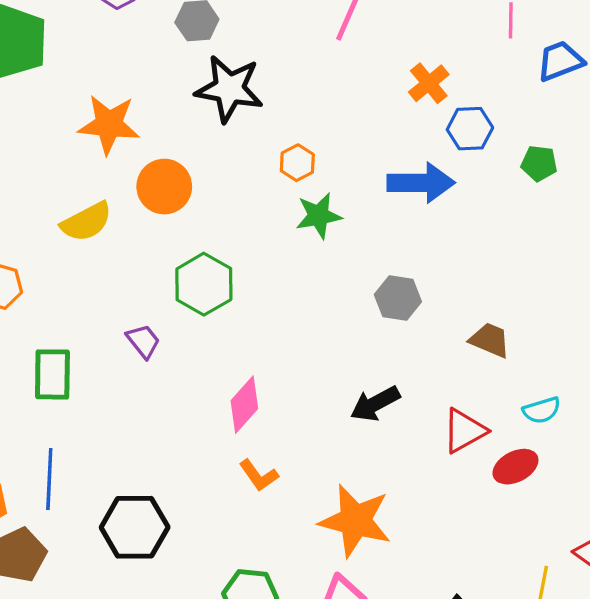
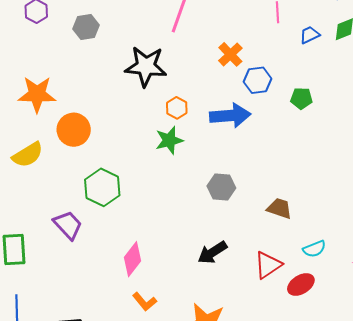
blue trapezoid: (560, 61) -> (310, 35), size x0.7
black star: (229, 89) -> (146, 66), moved
orange hexagon: (297, 163) -> (177, 108), moved
purple trapezoid: (143, 341) -> (68, 225), size x1.4

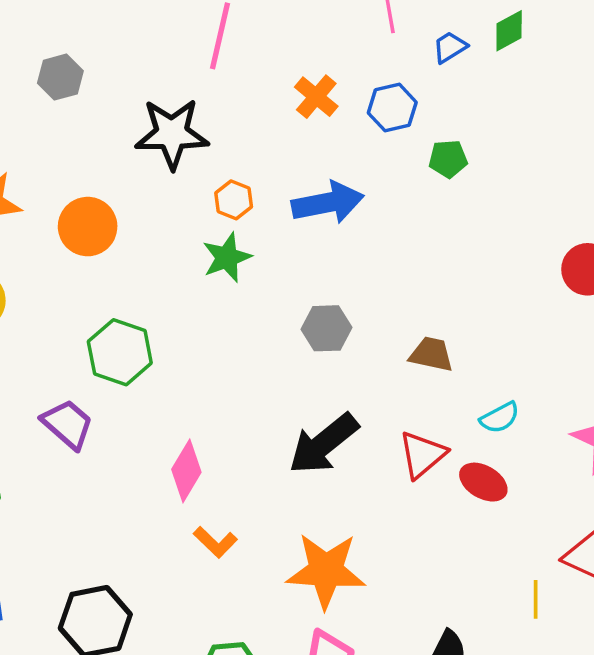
blue hexagon: (258, 80) -> (392, 108), moved
orange circle: (74, 130) -> (88, 227), moved
black arrow: (212, 252) -> (324, 444), size x1.4
red ellipse: (301, 285) -> (483, 482), turned 68

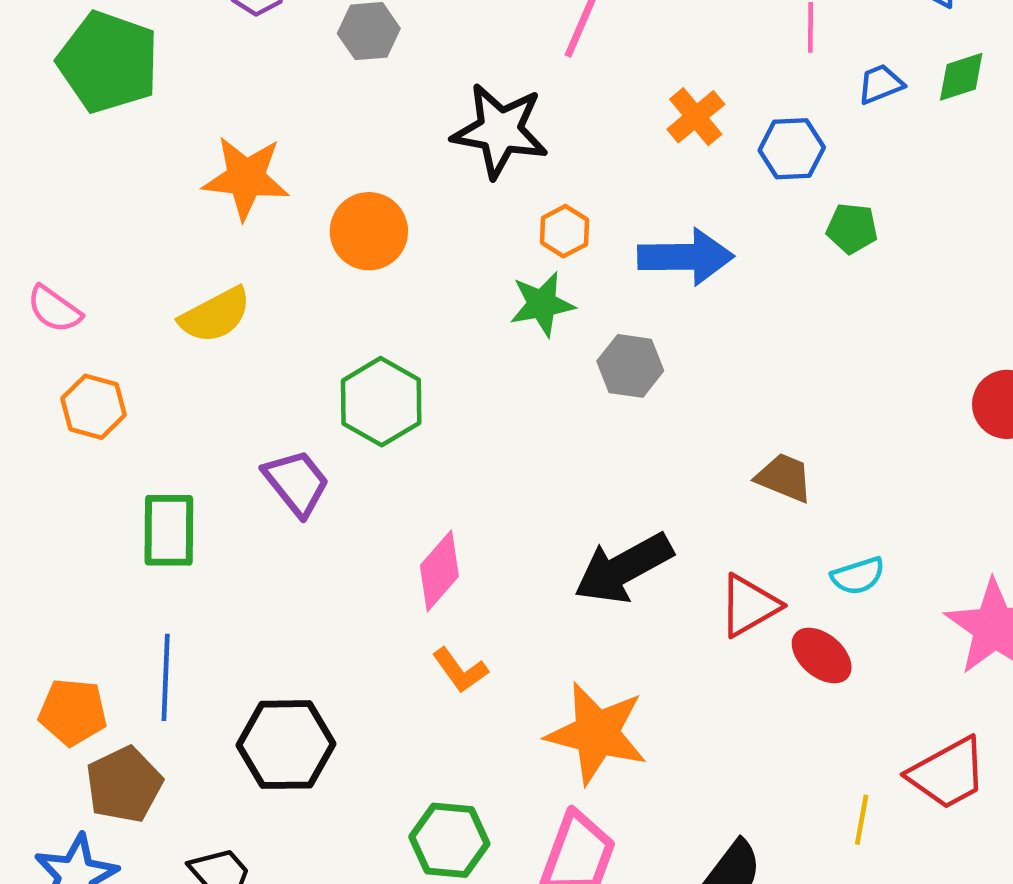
gray hexagon: (326, 328) -> (630, 366), moved

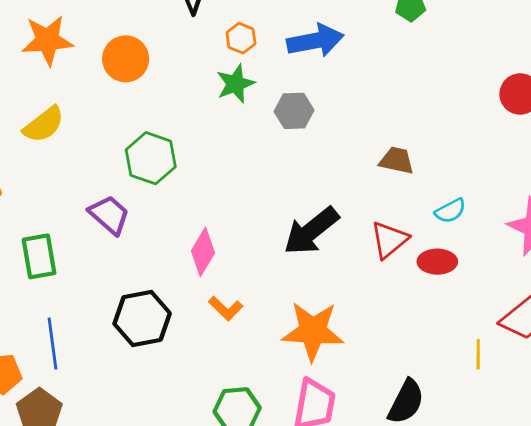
red ellipse: (822, 655) -> (437, 262), turned -30
black hexagon: (286, 745) -> (142, 318), moved

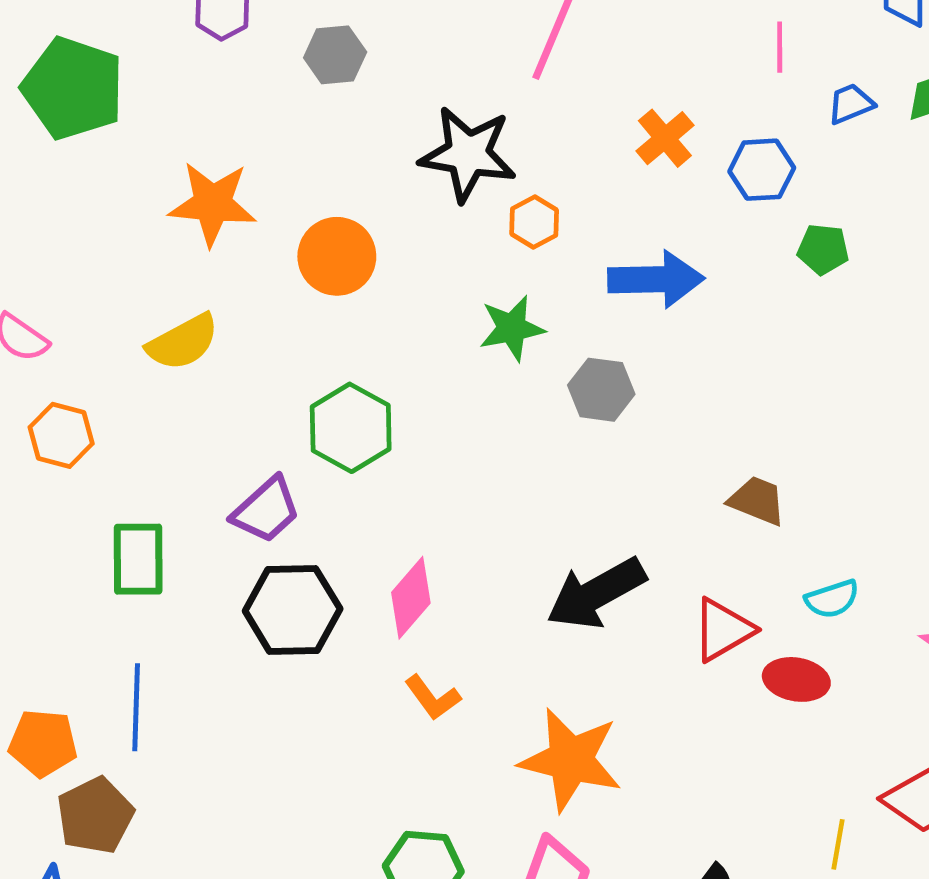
orange hexagon: (241, 38) -> (534, 222), moved
purple trapezoid: (109, 215) -> (266, 510), turned 87
black hexagon: (142, 318) -> (293, 610), moved

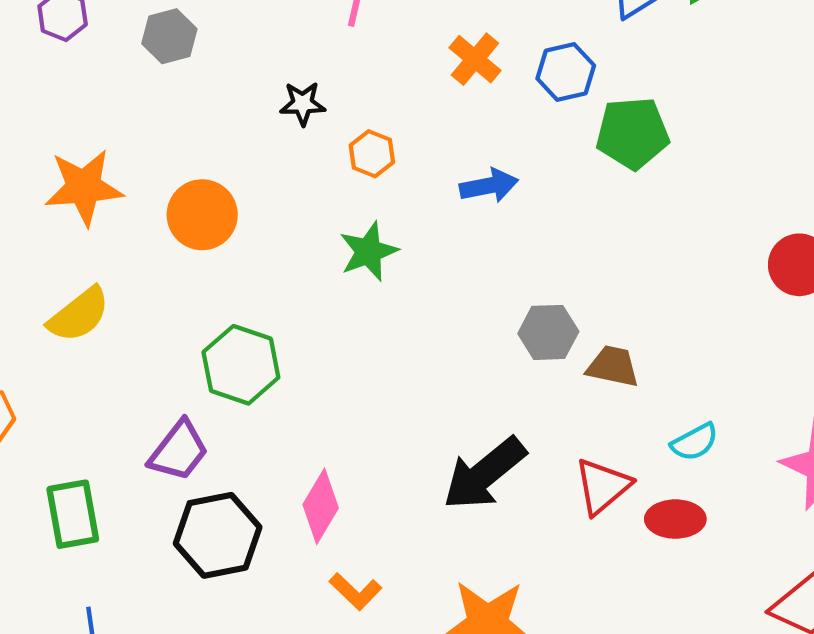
black star: (468, 154) -> (303, 104), size x0.5
green pentagon: (823, 249) -> (633, 133), size x1.6
blue arrow: (656, 279) -> (489, 186), size x0.7
gray hexagon: (601, 390) -> (548, 332), moved

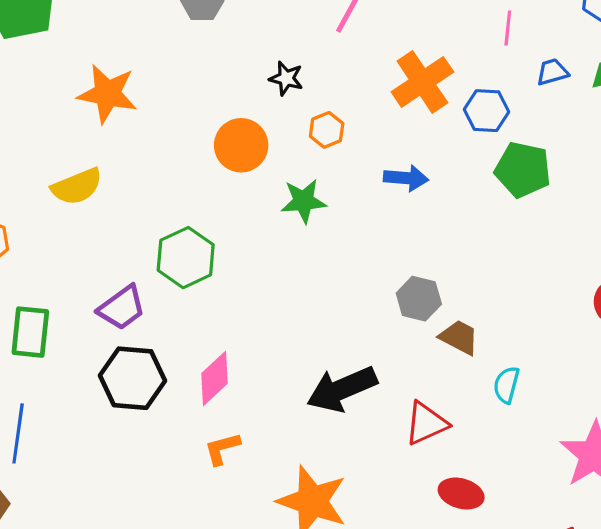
orange cross: (475, 59) -> (422, 82), size x1.5
orange circle: (202, 215) -> (241, 145), moved
cyan semicircle: (695, 442) -> (506, 385), moved, turned 117
red ellipse: (675, 519) -> (461, 494), moved
orange L-shape: (355, 591) -> (222, 449), turned 105

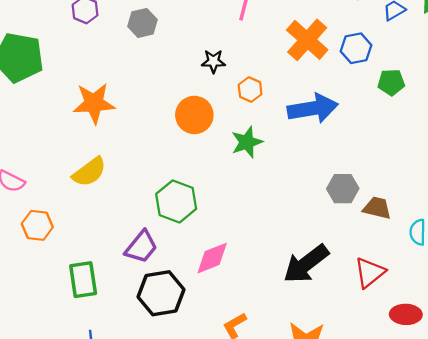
green pentagon: (523, 170) -> (391, 82), size x0.7
blue arrow: (406, 178) -> (313, 108), size x1.6
pink diamond: (215, 378) -> (212, 258), moved, turned 36

